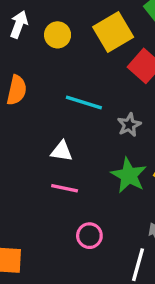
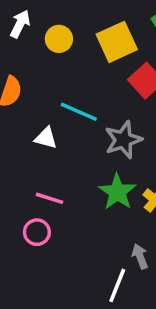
gray star: (129, 125) -> (123, 140), size x1.5
white triangle: (62, 151) -> (46, 138), moved
pink circle: (89, 236) -> (37, 232), moved

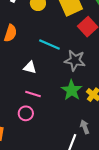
white triangle: (46, 138) -> (30, 67), moved
gray star: (123, 140) -> (75, 60), turned 30

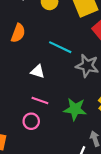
green star: (72, 90) -> (75, 109), moved, turned -30

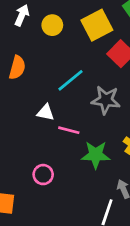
cyan line: (60, 47) -> (71, 80), turned -60
pink line: (40, 100) -> (69, 130), moved

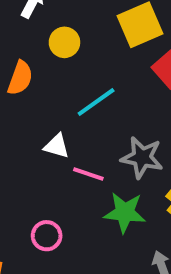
yellow circle: (52, 25) -> (64, 42), moved
gray star: (106, 100) -> (142, 157), moved

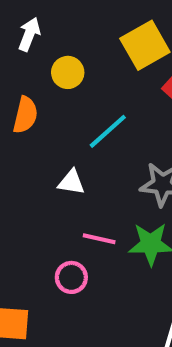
pink line: (88, 174) -> (99, 239), moved

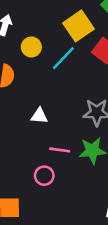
cyan line: (108, 131) -> (63, 58), moved

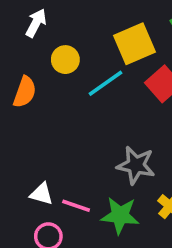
white triangle: (39, 116) -> (42, 194), moved

